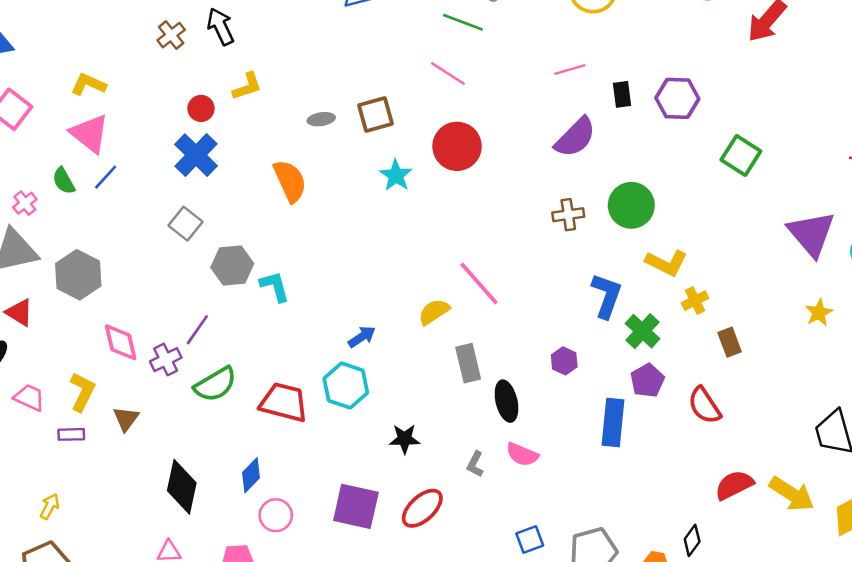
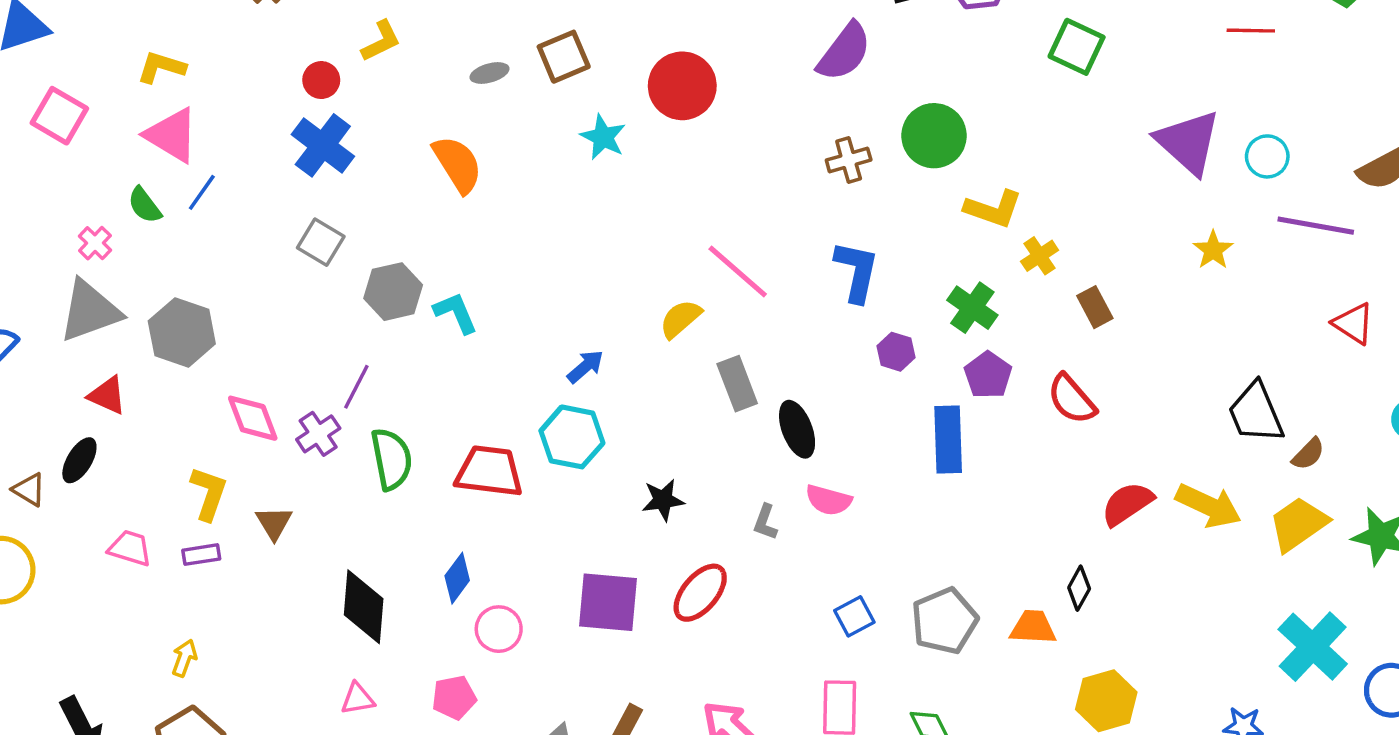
blue L-shape: (607, 296) -> (857, 271), moved
purple hexagon: (564, 361) -> (896, 352), moved
green semicircle: (215, 384) -> (391, 459), turned -63
pink trapezoid: (29, 398) -> (130, 548), moved

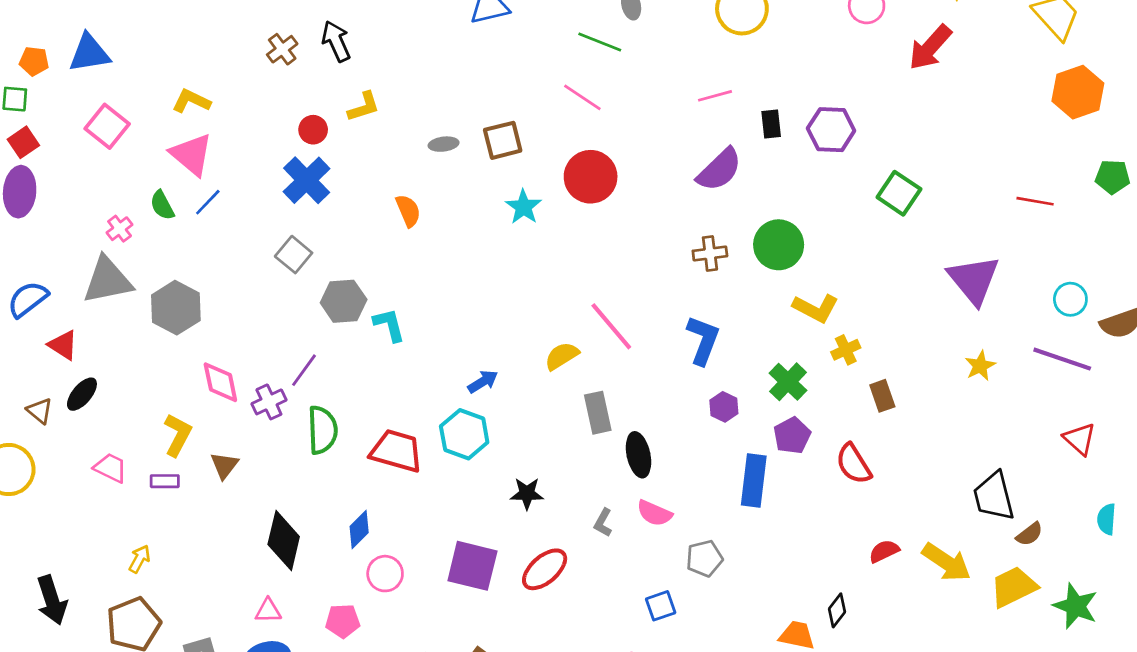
cyan circle: (1267, 156) -> (1070, 299), moved
orange semicircle: (458, 164) -> (408, 211), size x0.7
red triangle: (107, 395) -> (63, 345), moved
red semicircle: (1127, 504) -> (884, 551), size x0.7
gray pentagon: (944, 621) -> (704, 558), moved, size x0.7

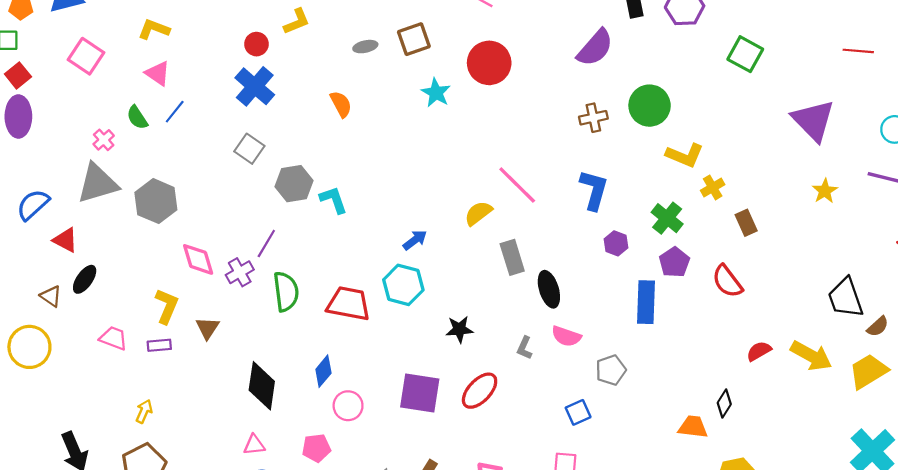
pink triangle: (191, 155) -> (158, 73), size x0.7

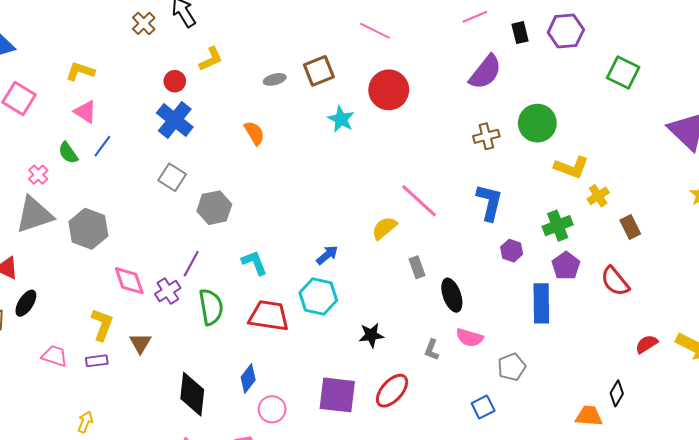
cyan L-shape: (333, 200) -> (254, 263), moved
green cross: (667, 218) -> (558, 226), turned 32
gray rectangle: (512, 257) -> (417, 267), size x0.7

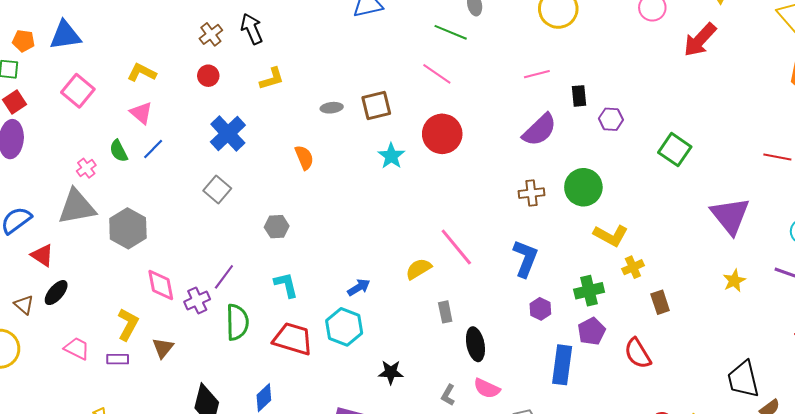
purple hexagon: (566, 31) -> (611, 119), moved, size x0.7
red circle: (175, 81) -> (208, 76), moved
gray hexagon: (214, 208) -> (277, 227), moved, size x0.7

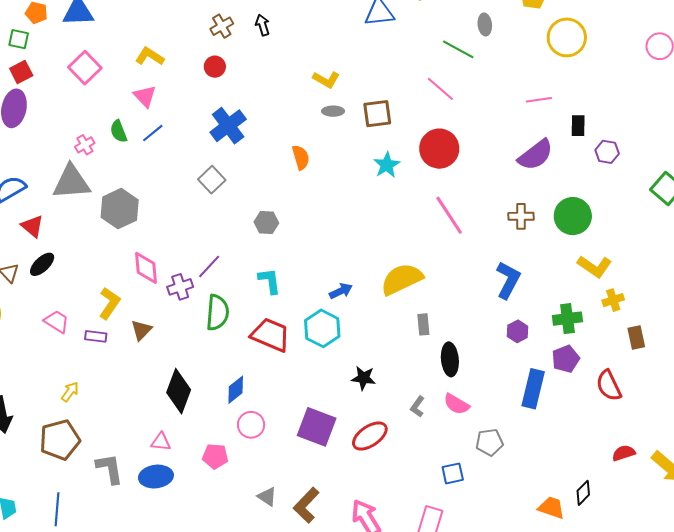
black arrow: (252, 29) -> (263, 25), size x0.7
yellow L-shape: (272, 79) -> (326, 80), moved, turned 40
pink line: (456, 247) -> (449, 215), moved
yellow semicircle: (419, 269) -> (402, 279), size x1.6

